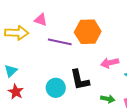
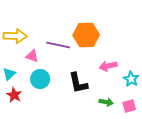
pink triangle: (41, 20) -> (32, 56), moved
cyan circle: (56, 88) -> (40, 79), moved

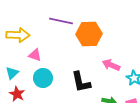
purple line: (58, 45) -> (61, 21), moved
pink arrow: (108, 66) -> (111, 65), turned 36

